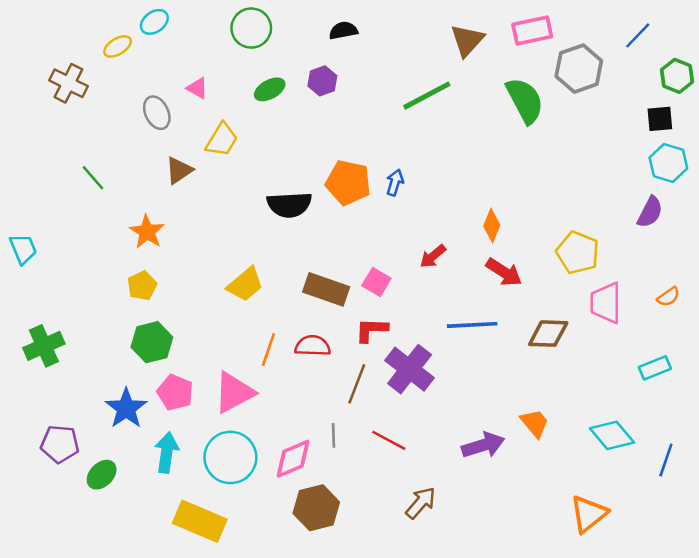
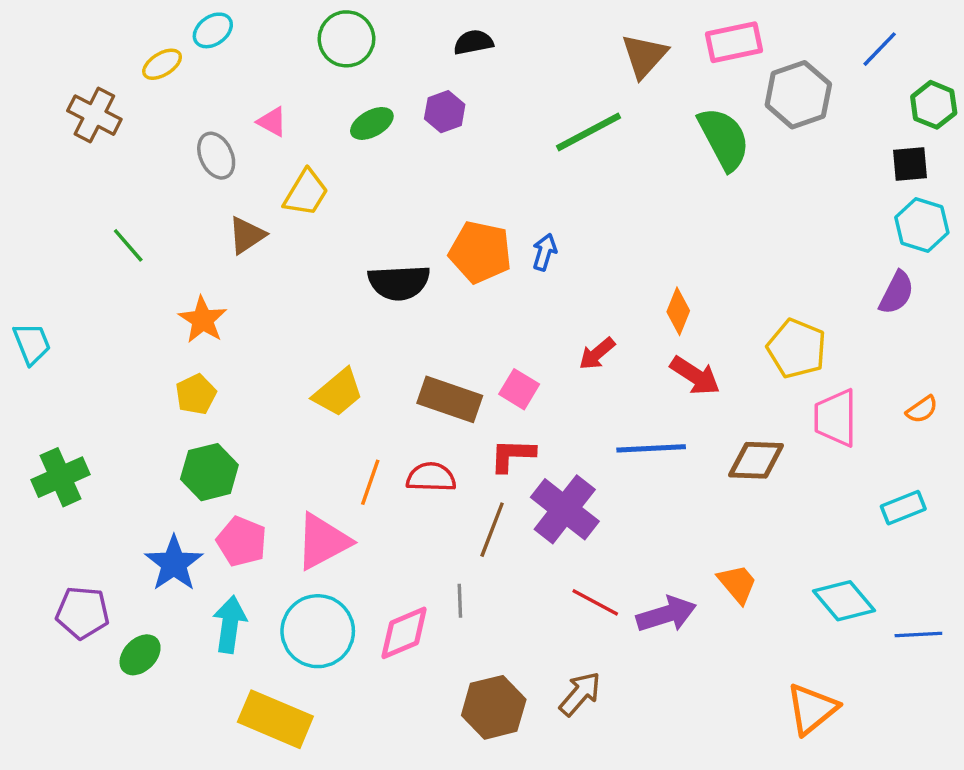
red line: (389, 440) -> (595, 602), moved
blue line: (666, 460) -> (918, 635), turned 68
brown hexagon: (316, 508) -> (494, 707), moved

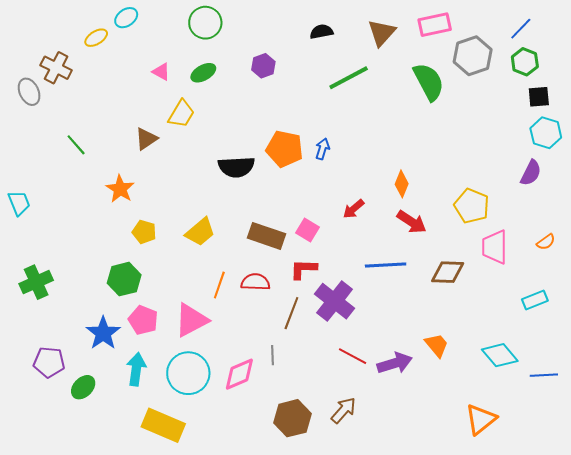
black semicircle: (473, 42) -> (321, 32), moved
green hexagon: (934, 105) -> (525, 62), moved
green ellipse: (372, 123) -> (203, 73), moved
gray ellipse: (216, 156) -> (29, 92), moved
yellow pentagon: (196, 394) -> (144, 232), moved, turned -30

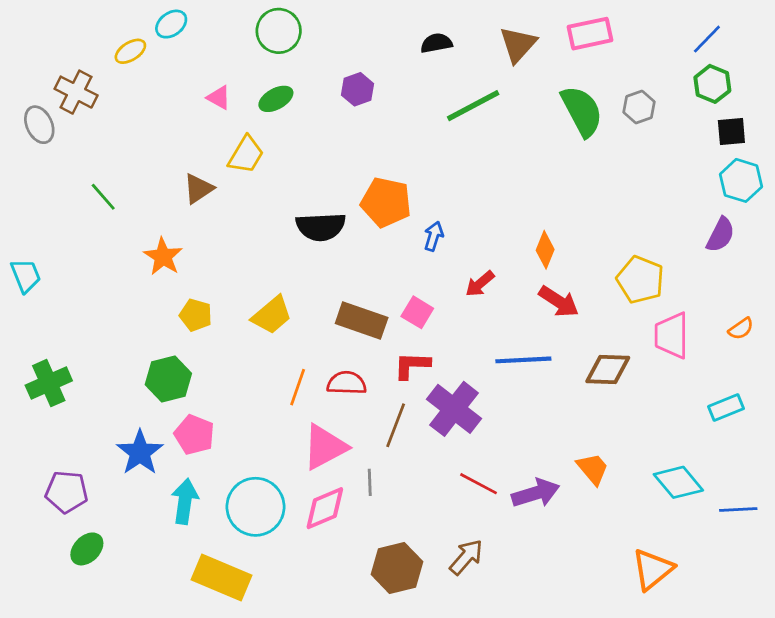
gray hexagon: (473, 56) -> (639, 107), moved, size x0.6
blue arrow: (322, 149) -> (434, 236), moved
pink triangle: (191, 320) -> (325, 447), moved
green ellipse: (83, 387) -> (87, 549), moved

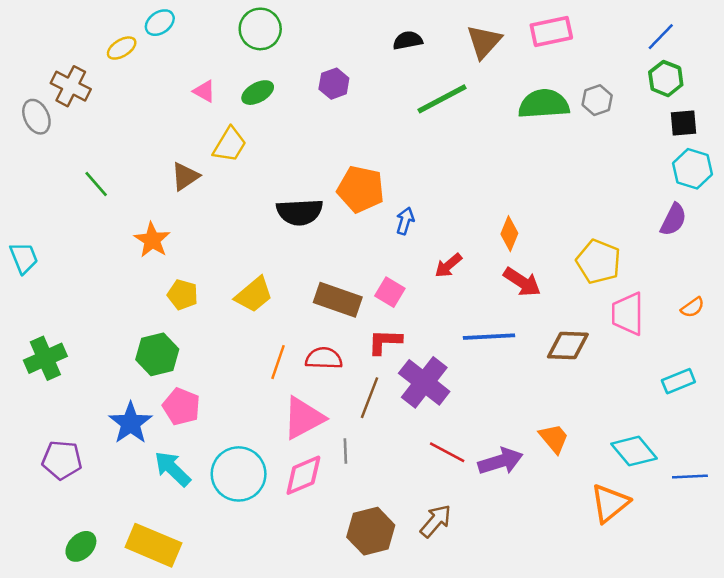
green semicircle: (582, 111) -> (544, 104), turned -66
cyan arrow: (185, 501) -> (172, 469), turned -54
green ellipse: (87, 549) -> (81, 546), moved
orange triangle: (653, 569) -> (610, 503), moved
yellow rectangle: (222, 578) -> (153, 545), moved

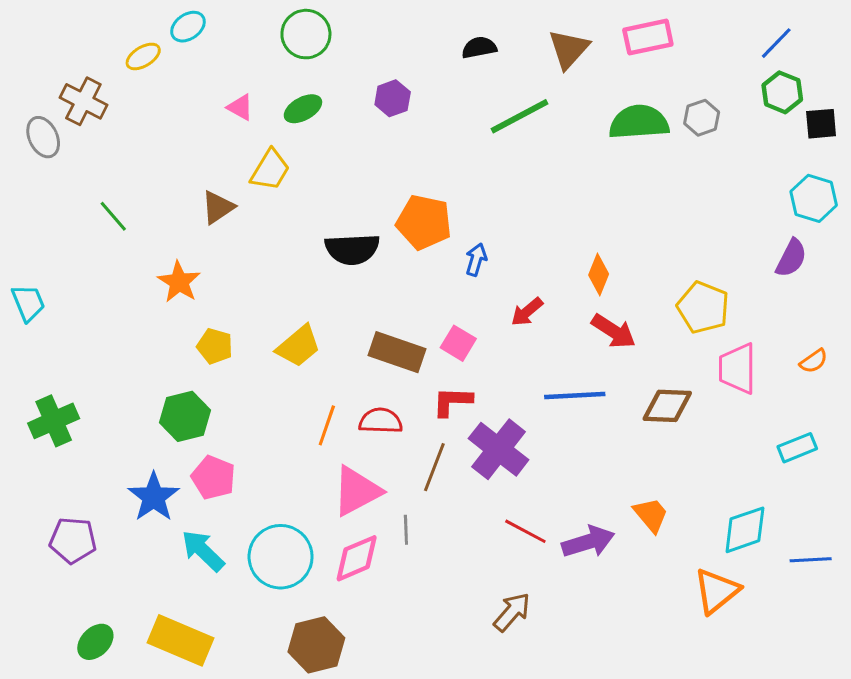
black square: (684, 123) -> (821, 124), moved
cyan diamond: (634, 451) -> (745, 530), turned -69
brown hexagon: (371, 531) -> (316, 645), moved

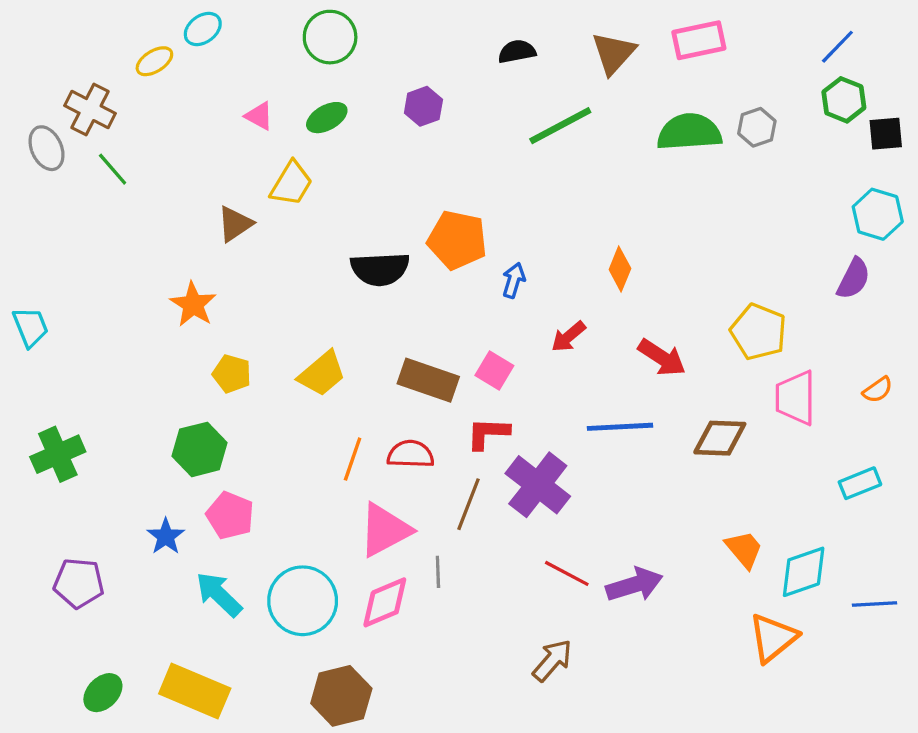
green line: (113, 216) -> (113, 169), moved
orange diamond: (599, 274) -> (620, 269), moved
blue star: (154, 497) -> (166, 536), size x0.7
orange trapezoid: (651, 515) -> (744, 549), moved

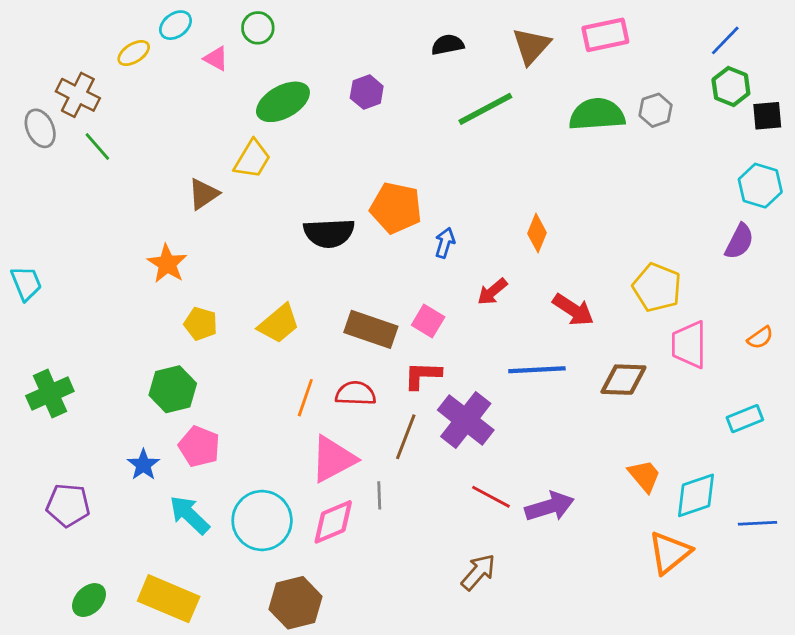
green circle: (330, 37) -> (258, 28), moved, size x0.7
pink triangle: (259, 116) -> (216, 59), moved
green ellipse: (327, 118) -> (283, 102), size x1.5

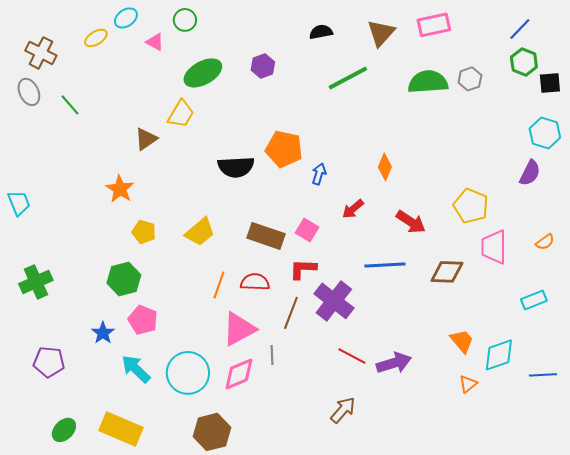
brown cross: (78, 95) -> (41, 53), moved
orange triangle: (670, 553) -> (468, 384), moved, size x0.6

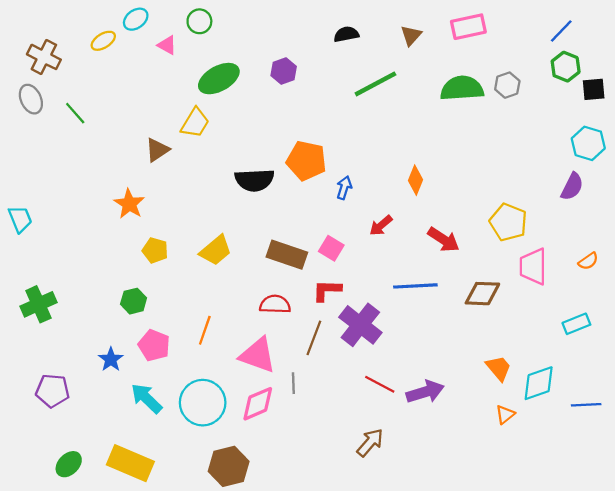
brown triangle: (381, 33) -> (411, 35), size x0.7
green hexagon: (124, 279) -> (134, 301), size x0.7
orange line: (219, 285) -> (205, 330), moved
pink triangle: (239, 329) -> (258, 355), turned 48

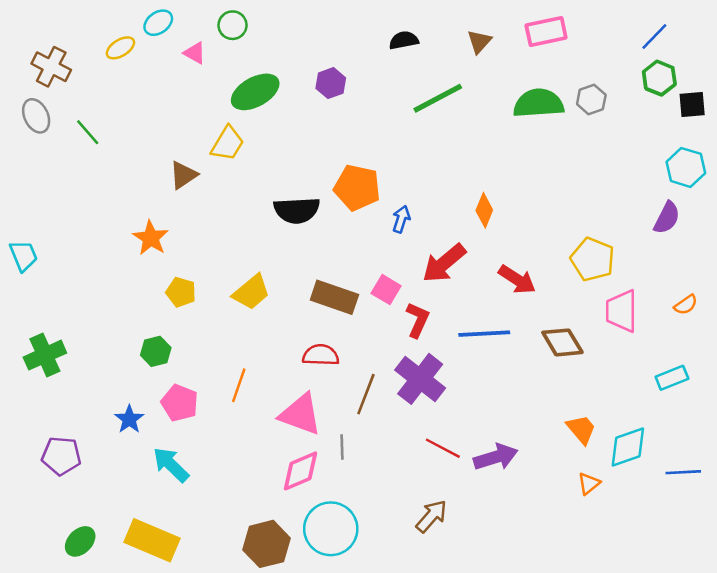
red arrow: (381, 225) -> (444, 263), size x1.6
red L-shape: (327, 290) -> (418, 320), moved, turned 112
brown diamond: (482, 294) -> (562, 342), turned 57
cyan circle: (203, 403) -> (331, 529), moved

